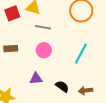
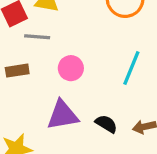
gray line: (43, 27) -> (37, 37), moved
purple triangle: (36, 79) -> (63, 115), size x1.5

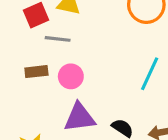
pink circle: (71, 68) -> (71, 76), moved

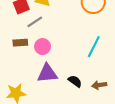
gray line: (58, 39) -> (35, 22), turned -42

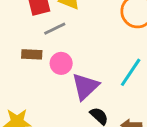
purple triangle: (47, 73) -> (85, 86), moved, turned -45

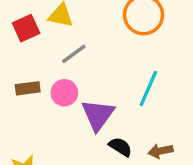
gray line: (55, 29) -> (74, 54), moved

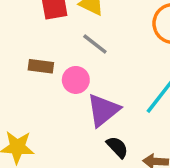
gray line: (74, 54) -> (95, 44), turned 60

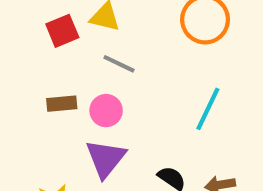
purple triangle: (103, 110) -> (106, 158), moved

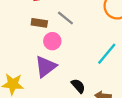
brown rectangle: (62, 104) -> (39, 23), moved

